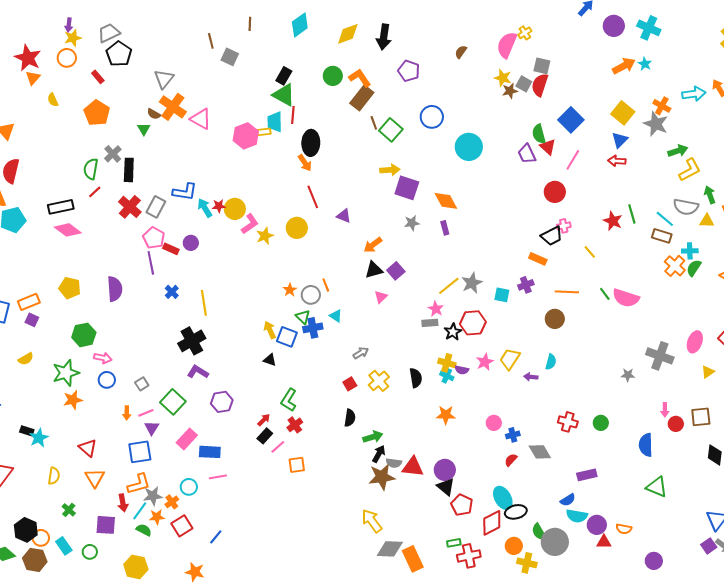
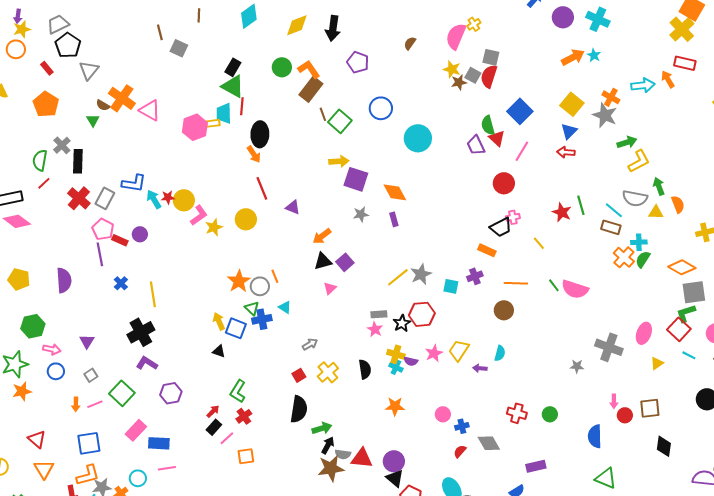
gray triangle: (164, 79) -> (89, 70), moved
orange star: (290, 290) -> (239, 281), size x1.6
pink star: (436, 309) -> (375, 329), moved
black semicircle: (350, 418) -> (299, 409), size x1.5
purple triangle: (152, 428) -> (87, 341), moved

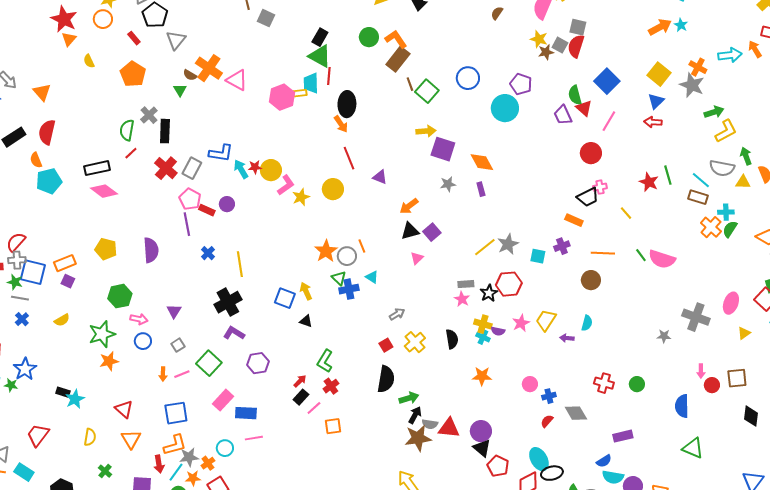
purple pentagon: (358, 62) -> (521, 84), moved
blue square: (236, 328) -> (285, 298), moved

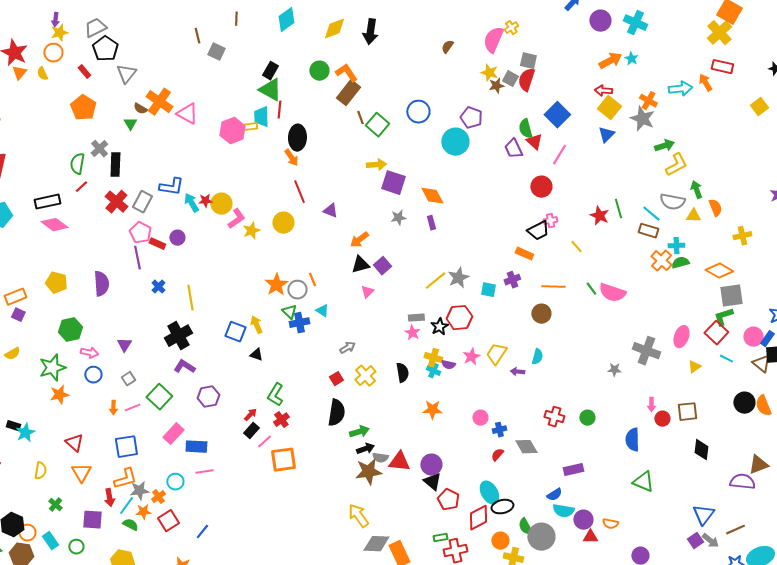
yellow semicircle: (89, 61) -> (42, 74), moved
red arrow: (653, 122) -> (603, 91), moved
green semicircle: (730, 229) -> (680, 263), turned 42
black arrow: (415, 415) -> (365, 449), turned 42
orange square: (333, 426) -> (283, 460), size x1.5

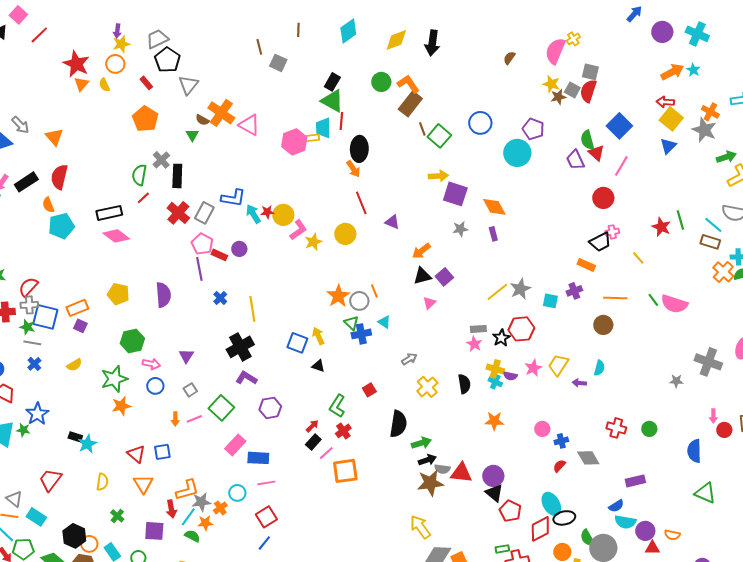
red square: (336, 379) -> (369, 390), moved
blue square: (126, 447) -> (162, 452), moved, size x0.7
red square: (168, 521) -> (266, 517), moved

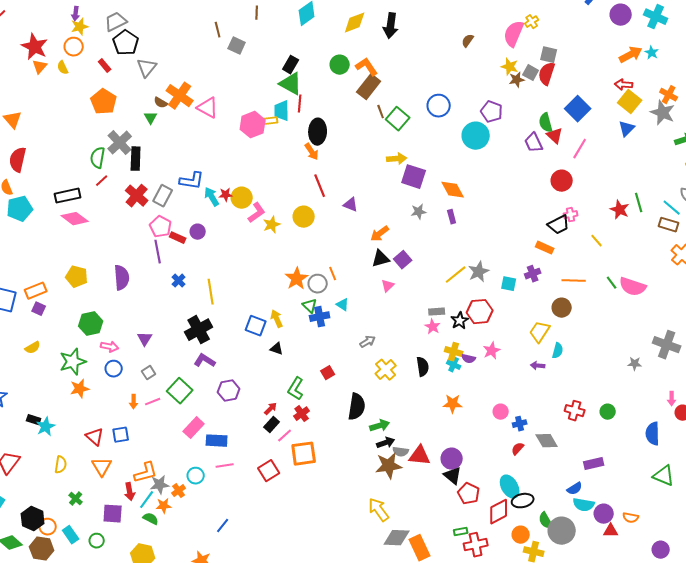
gray cross: (161, 160) -> (120, 143), size x1.4
yellow trapezoid: (558, 365) -> (540, 332), moved
red square: (266, 517) -> (269, 471), moved

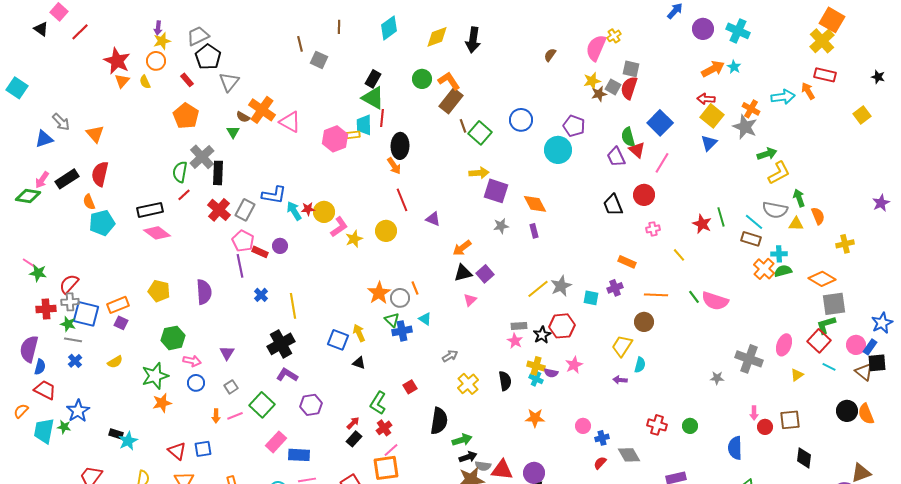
yellow star: (510, 67) -> (592, 81), turned -30
black trapezoid: (559, 225) -> (613, 205), moved, turned 95
pink line: (285, 436) -> (391, 450), moved

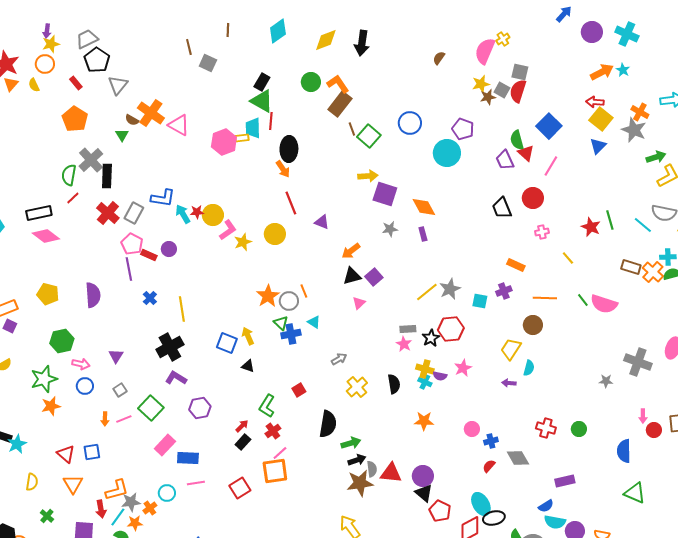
brown rectangle: (751, 239) -> (631, 267), moved
gray semicircle: (483, 466) -> (372, 469), turned -105

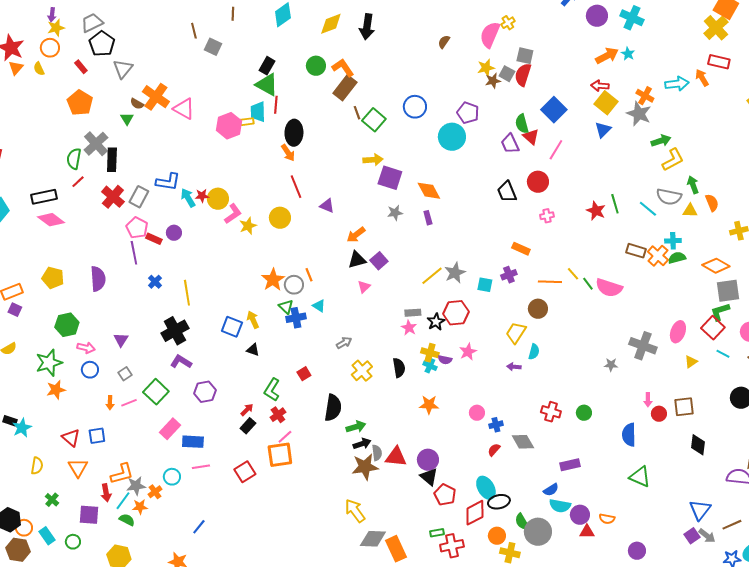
yellow line: (568, 258) -> (573, 274), moved

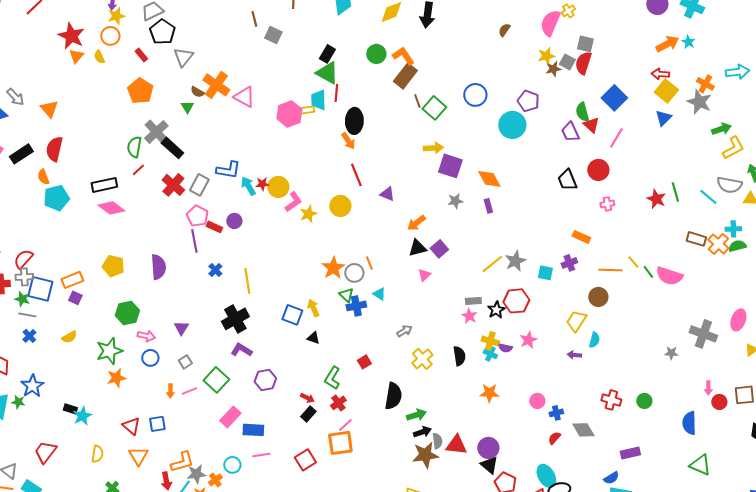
black rectangle: (112, 160) -> (172, 148), turned -50
red arrow: (247, 410) -> (307, 398), turned 72

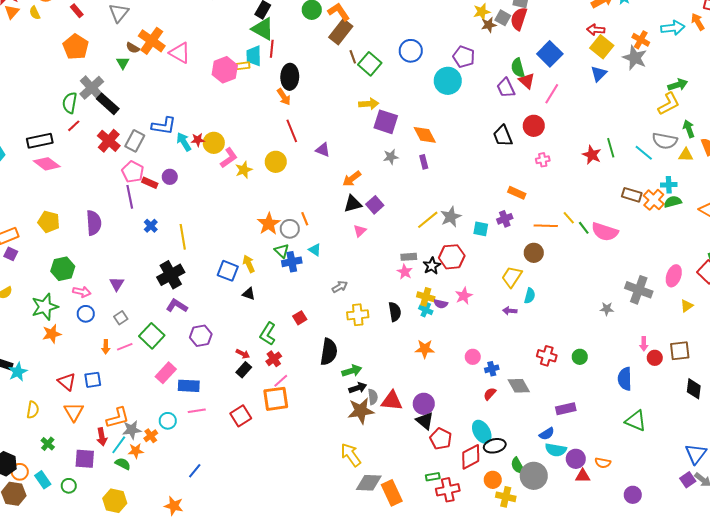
green arrow: (721, 129) -> (678, 85), moved
yellow cross: (422, 359) -> (358, 315), turned 35

